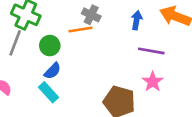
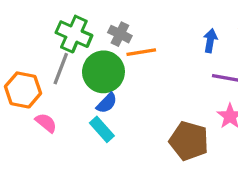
gray cross: (91, 15) -> (120, 34), moved
green circle: (50, 46) -> (103, 72), size x1.6

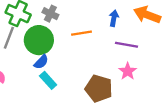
orange line: (141, 52) -> (82, 33), moved
cyan rectangle: (102, 129) -> (48, 80), moved

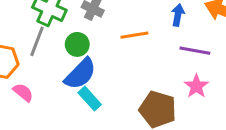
green circle: (39, 40) -> (77, 44), size x0.6
blue semicircle: (41, 62) -> (80, 74), size x1.6

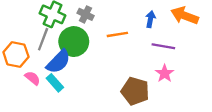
green circle: (77, 44) -> (74, 42), size x1.6
blue semicircle: (80, 74) -> (58, 62), moved
cyan rectangle: (90, 99) -> (55, 83), moved

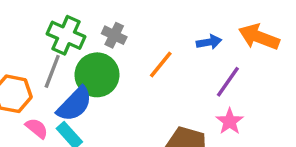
blue arrow: (150, 19) -> (209, 42), turned 70
orange line: (117, 34) -> (161, 65), turned -42
purple line: (163, 46) -> (228, 82), turned -65

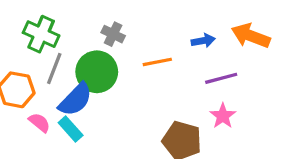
green cross: (66, 35) -> (41, 34), moved
orange line: (161, 65) -> (157, 62), turned 40
purple line: (228, 82) -> (221, 78), turned 40

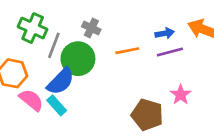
gray line: (54, 68) -> (54, 45), moved
purple line: (221, 78) -> (170, 52), moved
pink semicircle: (39, 123) -> (31, 100), size x1.4

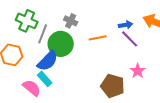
purple line: (170, 52) -> (130, 39), turned 60
pink semicircle: (31, 100) -> (32, 88), moved

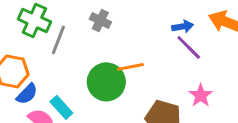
orange line: (98, 38) -> (130, 67), moved
green circle: (61, 44) -> (106, 82), moved
blue semicircle: (48, 61) -> (27, 94), moved, size x0.7

